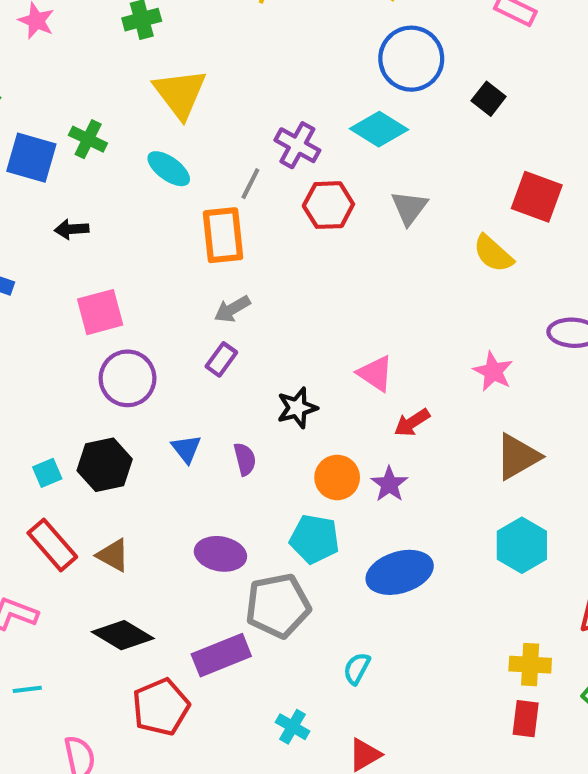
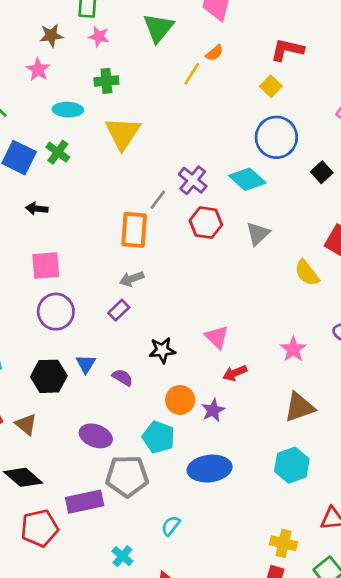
cyan ellipse: (169, 169) -> (68, 110), moved, turned -44
purple semicircle: (245, 459) -> (122, 377), turned -55
black hexagon: (105, 465) -> (49, 376), moved

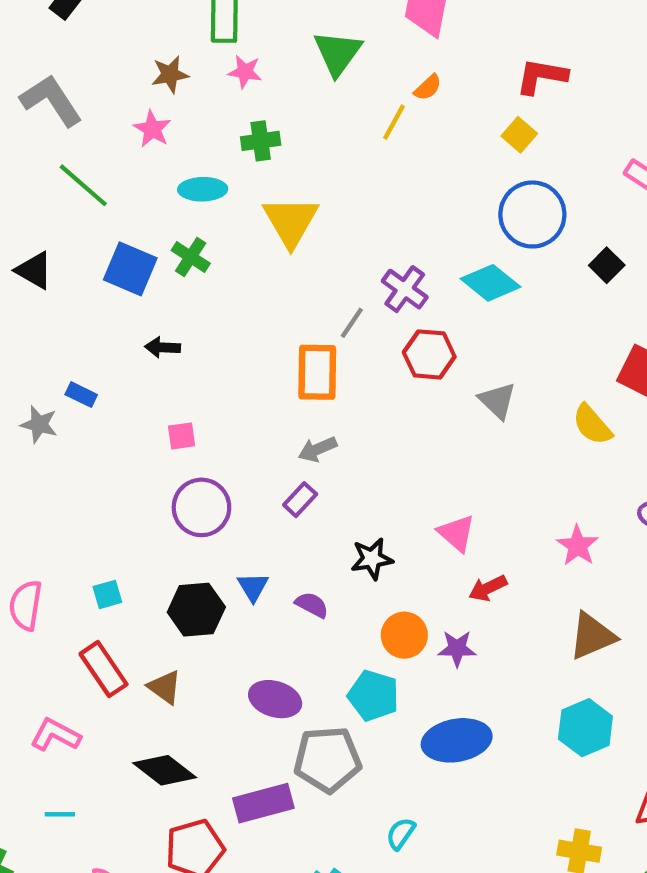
gray triangle: (258, 234) -> (497, 401), moved, turned -30
pink square: (46, 265) -> (182, 436), size x0.6
purple star: (213, 410) -> (457, 648), turned 30

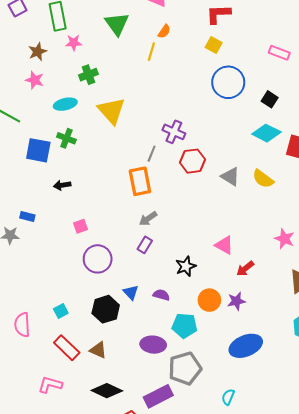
cyan diamond: (490, 283) -> (266, 133), moved
yellow semicircle: (592, 425) -> (263, 179), moved
cyan pentagon: (373, 696) -> (184, 326), moved

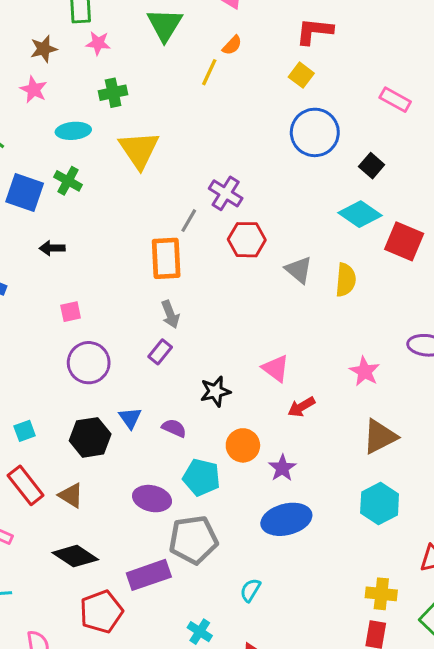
yellow semicircle: (263, 179) -> (346, 280), turned -130
gray arrow: (148, 219) -> (170, 314), turned -84
purple star: (236, 301) -> (282, 468), moved, turned -30

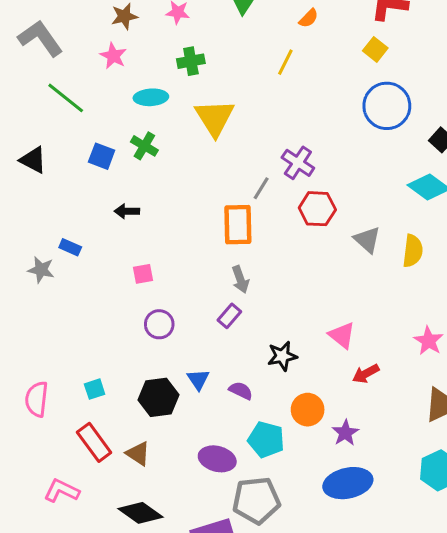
yellow line: (209, 72) -> (285, 62), moved
blue square: (25, 193) -> (102, 156), size x0.7
purple circle: (89, 363) -> (159, 324), size x0.7

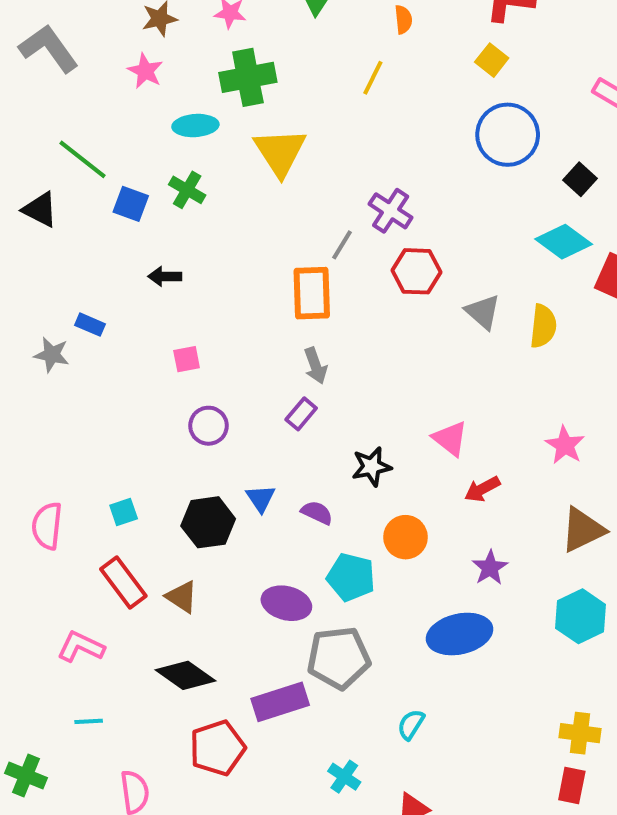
orange semicircle: (309, 18) -> (403, 20), turned -50
green cross: (191, 61) -> (248, 77), size x1.5
green line: (66, 98) -> (83, 159), moved
purple star: (345, 433) -> (490, 568), moved

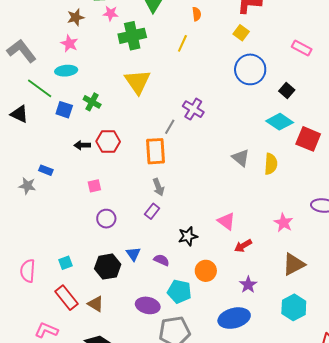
gray L-shape: (49, 48) -> (22, 51), moved
green cross: (248, 77) -> (132, 36), moved
cyan ellipse: (195, 126) -> (66, 71), moved
red hexagon: (416, 271) -> (108, 141), moved

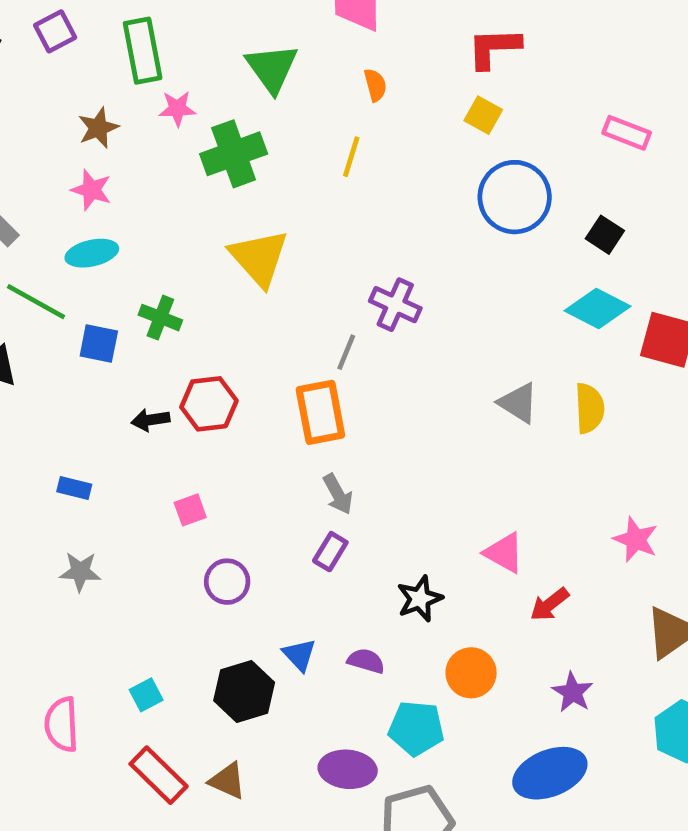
gray star: (27, 186) -> (80, 572), moved

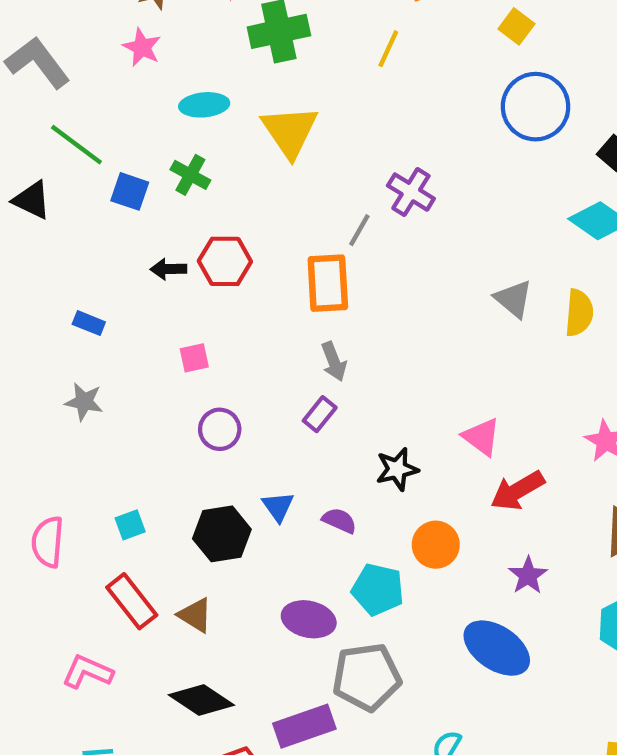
cyan ellipse: (92, 253) -> (204, 105), moved
red arrow: (550, 604) -> (517, 491), size x1.4
blue ellipse: (550, 773) -> (497, 648), turned 48

